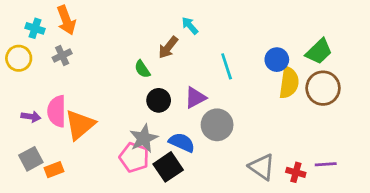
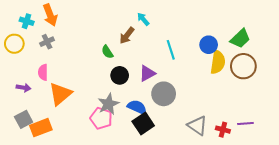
pink semicircle: (57, 111) -> (43, 72), moved, size x0.7
black square: (168, 167) -> (143, 123), moved
orange rectangle: (54, 170) -> (41, 128), size x1.5

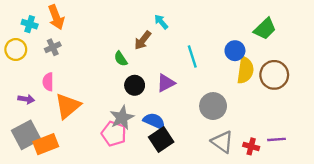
green trapezoid: (240, 39) -> (265, 29), moved
gray circle: (164, 94) -> (213, 106), moved
gray square: (24, 119) -> (26, 135), size x1.4

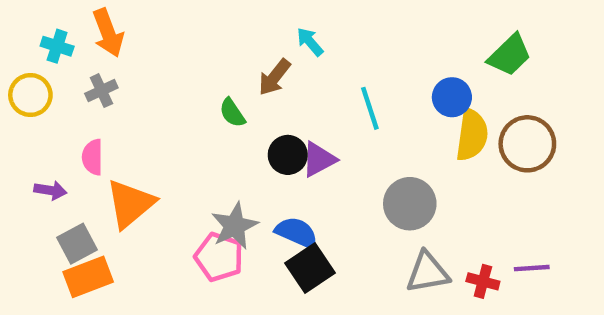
black circle: (135, 85) -> (288, 155), moved
gray square: (26, 135) -> (77, 244), moved, size x0.7
gray triangle: (222, 142) -> (428, 272), turned -45

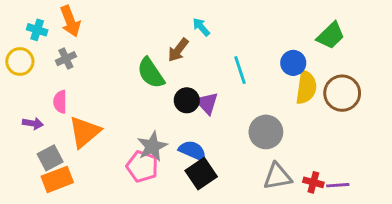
green semicircle: (232, 113) -> (151, 73), size x1.6
purple triangle: (319, 159) -> (207, 103), turned -45
purple line: (532, 268) -> (338, 185), moved

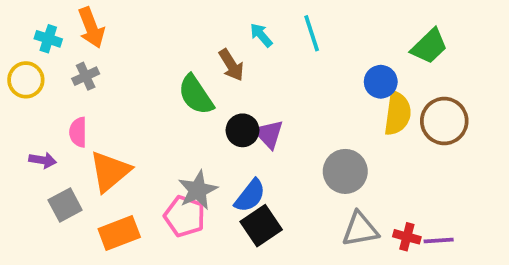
brown arrow: (178, 50) -> (231, 65), turned -70
cyan line: (240, 70) -> (312, 33), moved
blue semicircle: (193, 151) -> (250, 196), turned 104
orange rectangle: (57, 179) -> (119, 233), moved

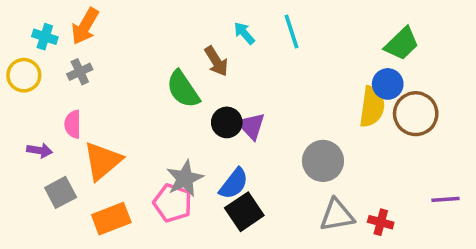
orange arrow: (91, 28) -> (85, 26), turned 51
blue circle: (381, 82) -> (388, 84), moved
purple line: (439, 241) -> (445, 199), moved

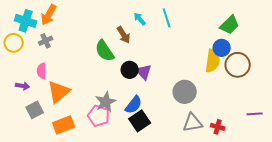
cyan cross: (45, 37) -> (26, 21), size x1.5

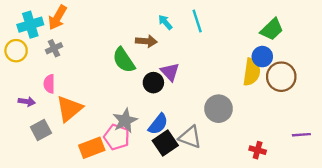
cyan cross: (26, 21) -> (30, 25), turned -35
brown arrow: (124, 35) -> (146, 41), turned -54
purple triangle: (144, 72) -> (170, 72), moved
gray triangle: (193, 123) -> (190, 137), moved, turned 30
orange rectangle: (64, 125) -> (92, 148), moved

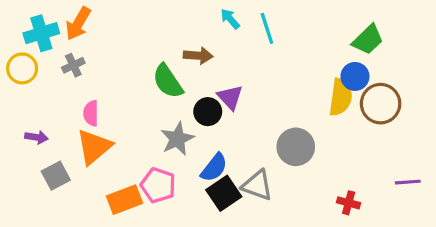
cyan arrow: (165, 22) -> (230, 19), moved
pink semicircle: (49, 84) -> (91, 113), moved
gray star: (125, 120) -> (177, 139), moved

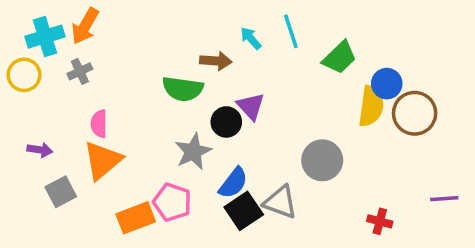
cyan arrow: (230, 19) -> (251, 38), moved
green trapezoid: (368, 40) -> (340, 57), moved
green semicircle: (168, 81) -> (183, 89), turned -48

